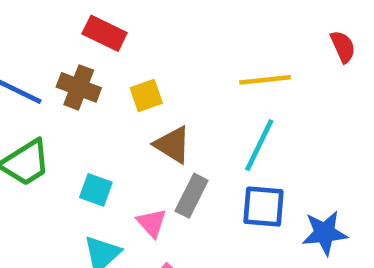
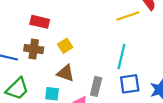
yellow line: (265, 80) -> (128, 16), moved
brown triangle: (172, 145) -> (66, 73), moved

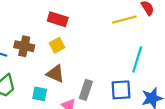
red rectangle: (40, 22) -> (58, 19), moved
cyan line: (121, 56) -> (137, 59), moved

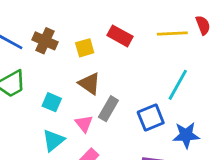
red rectangle: (58, 19) -> (120, 36), moved
brown triangle: (55, 74) -> (89, 84), moved
blue square: (121, 90) -> (151, 117), turned -30

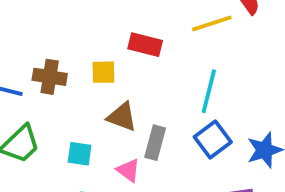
yellow square: (85, 48) -> (103, 72), turned 30
cyan line: (178, 85) -> (209, 91), moved

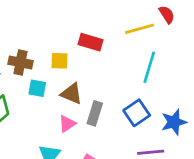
cyan line: (209, 91) -> (149, 67), moved
cyan square: (80, 154) -> (37, 88), moved
pink triangle: (128, 170) -> (67, 124), moved, turned 48

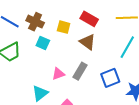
brown triangle: (72, 94) -> (88, 42), moved

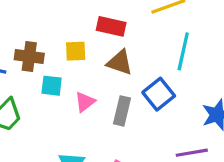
pink triangle: (58, 74) -> (85, 102), moved
blue square: (110, 78) -> (159, 94), moved

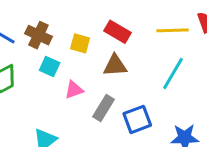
brown triangle: (120, 62) -> (115, 65), turned -40
blue square: (159, 94) -> (137, 119), moved

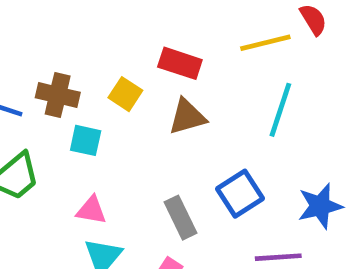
yellow square: (80, 43) -> (125, 94), turned 30
pink triangle: (74, 90) -> (91, 210), moved, turned 42
gray rectangle: (104, 108) -> (180, 218), moved, turned -45

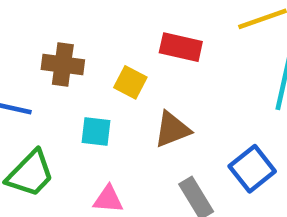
brown cross: (58, 95) -> (63, 65), moved
brown triangle: (187, 117) -> (172, 130), moved

